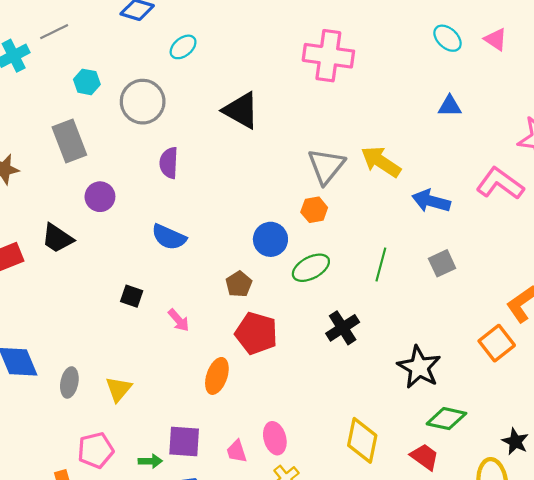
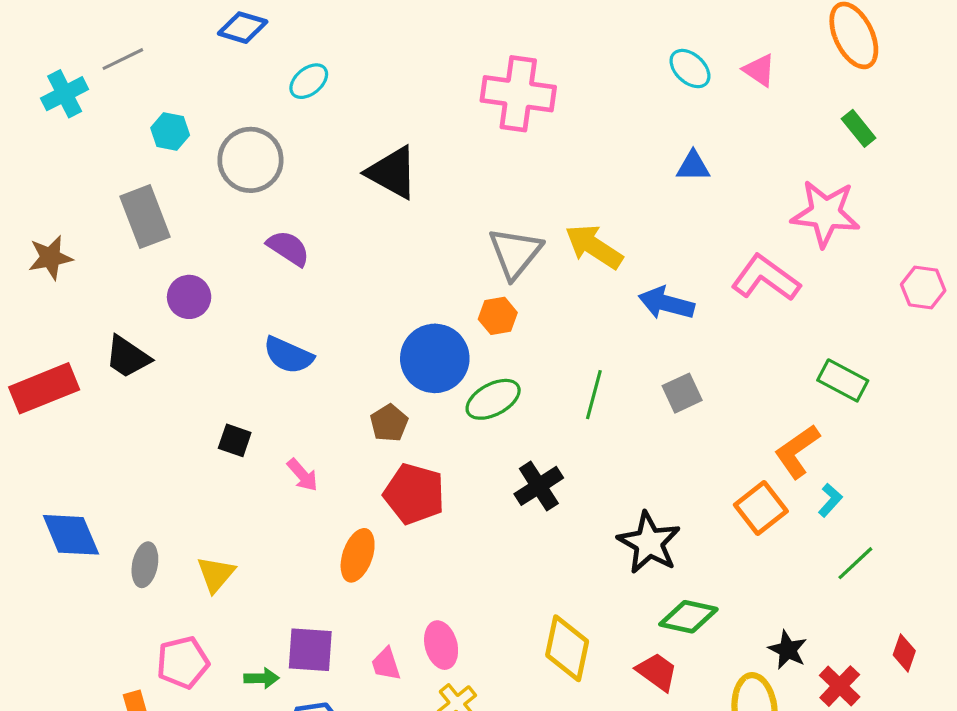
purple semicircle: (169, 163) -> (288, 248), turned 120
blue circle: (270, 239) -> (435, 358), size x1.4

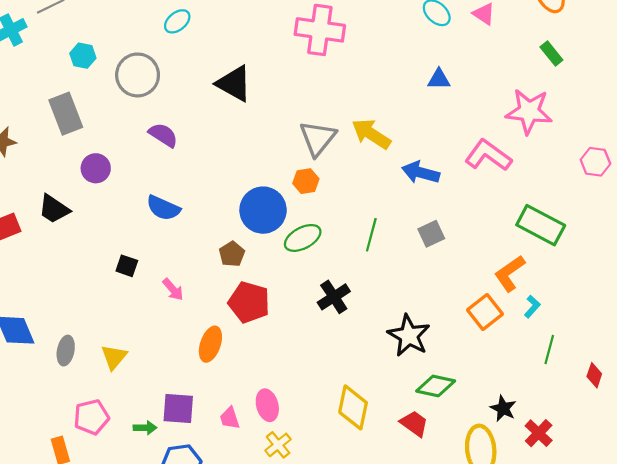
green rectangle: (843, 380) -> (541, 225), size x1.4
green line: (855, 563) -> (549, 349), turned -32
red diamond: (904, 653) -> (594, 375), moved

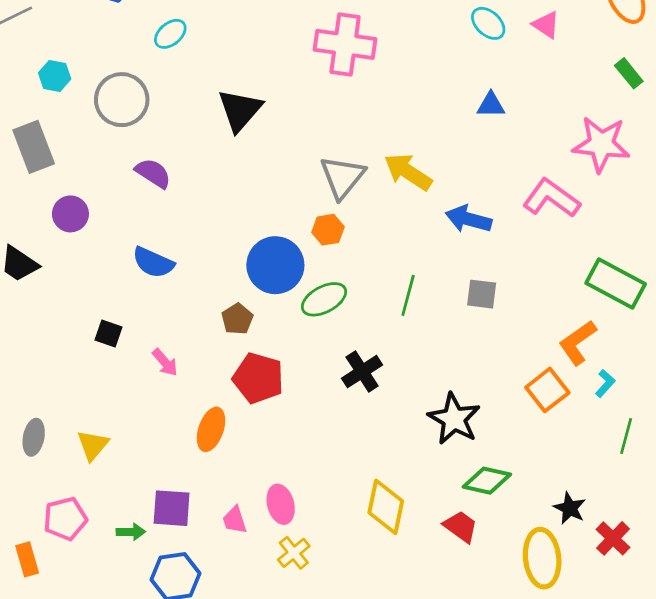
black triangle: (234, 84) -> (240, 110), turned 42
gray square: (431, 234) -> (482, 294), turned 32

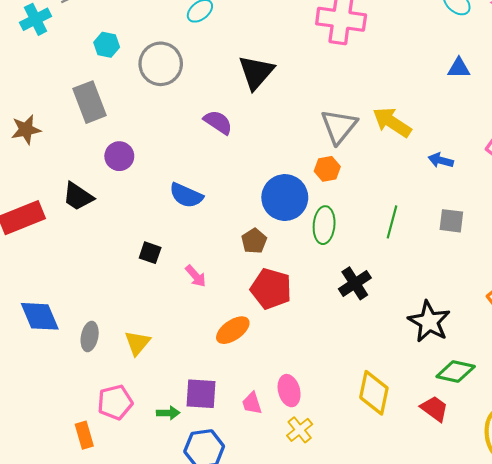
purple semicircle: (153, 173) -> (218, 122), moved
blue arrow: (469, 219) -> (441, 160), size x0.7
green ellipse: (324, 299) -> (324, 225), turned -57
orange ellipse: (211, 429) -> (233, 330), turned 36

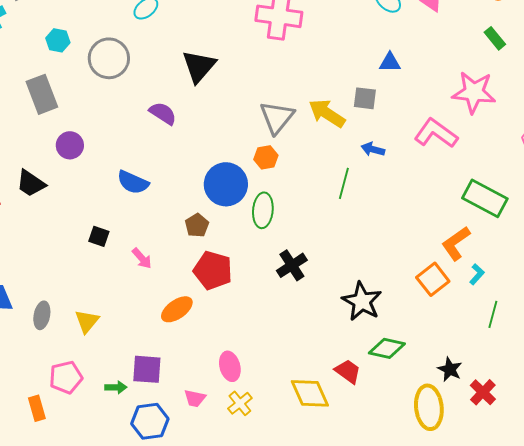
gray square: (451, 221) -> (365, 98), moved
green line: (392, 222) -> (344, 183), moved
yellow diamond: (374, 393) -> (310, 393), moved, turned -36
pink trapezoid: (252, 403) -> (195, 398), moved, turned -60
red trapezoid: (434, 409) -> (348, 371), moved

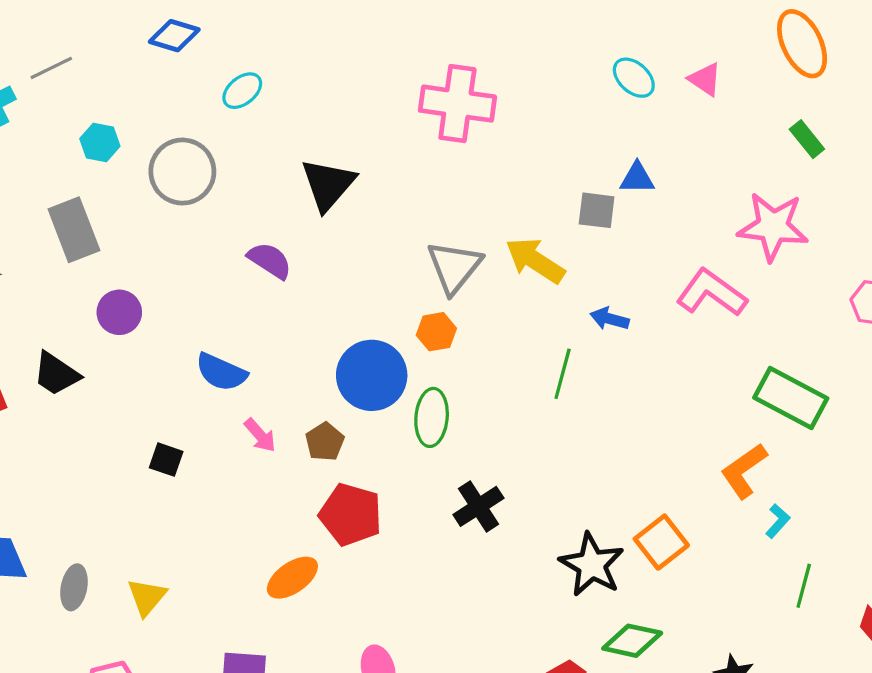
gray square: (365, 98) -> (597, 210), moved
pink arrow: (142, 258) -> (260, 435), moved
orange square: (433, 279) -> (661, 542), moved

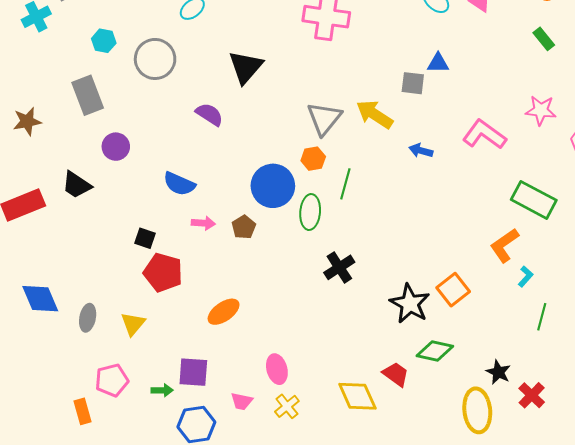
pink star: (773, 227) -> (541, 110), moved, size x0.7
green line: (563, 374) -> (345, 184), moved
pink arrow: (260, 435) -> (203, 223), turned -45
red pentagon: (351, 515) -> (163, 272), moved

